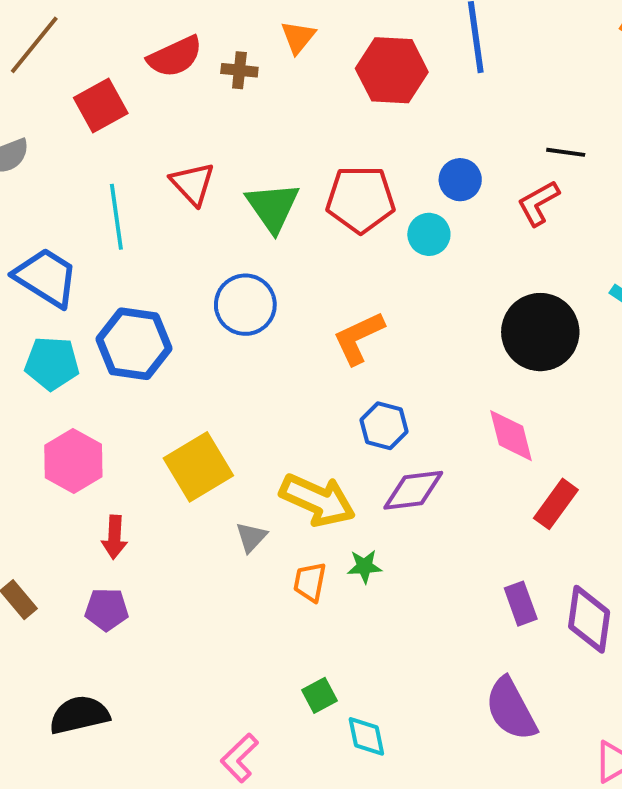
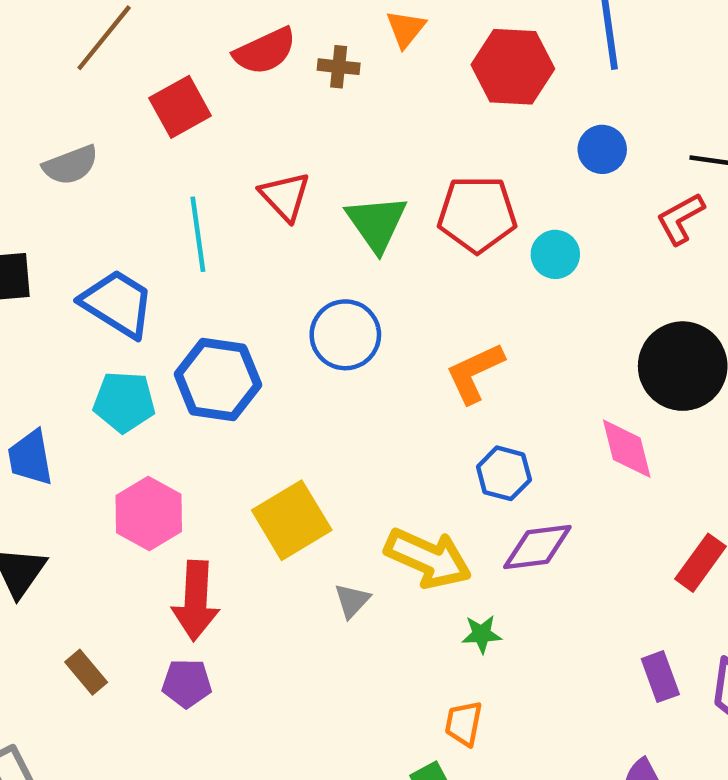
blue circle: (460, 180) -> (602, 149), moved
pink diamond: (511, 436) -> (627, 449), moved
red arrow: (114, 537) -> (196, 601), size x1.6
orange trapezoid: (310, 582) -> (464, 723), moved

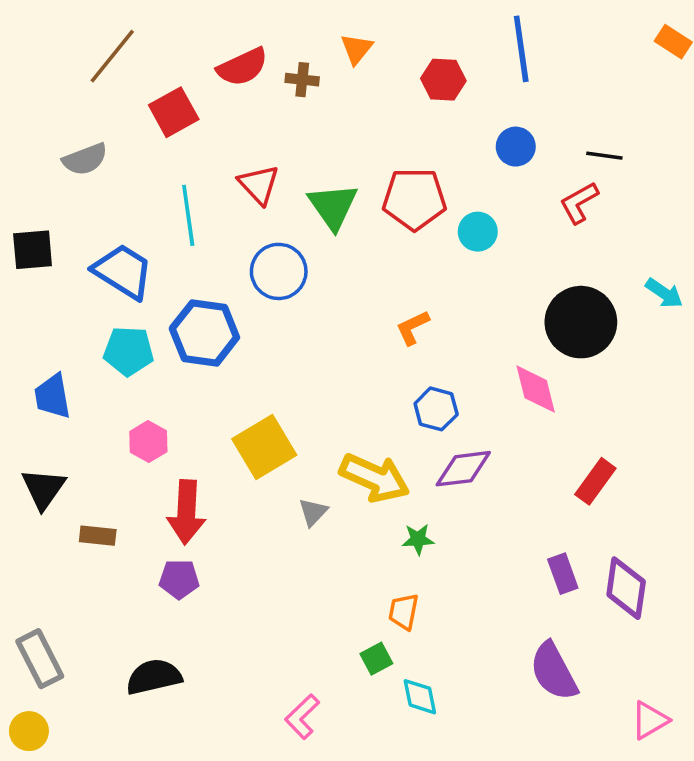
red hexagon: (513, 67) -> (443, 80), size x0.7
blue circle: (345, 335) -> (279, 271), moved
orange L-shape: (475, 373) -> (413, 328), size x0.7
pink hexagon: (149, 514) -> (148, 442), size x0.7
brown rectangle: (86, 672) -> (98, 536), moved, turned -44

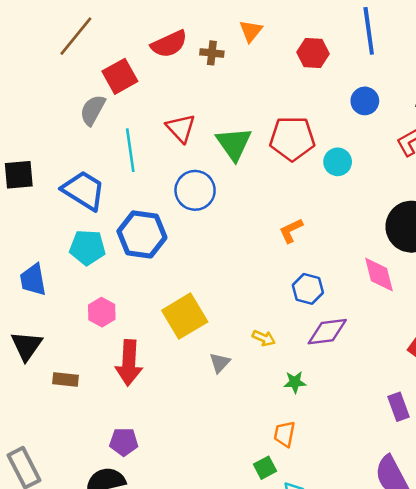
gray semicircle: (85, 159) -> (93, 110), moved, turned 140
yellow arrow: (375, 478) -> (264, 338), size x0.5
purple pentagon: (179, 579) -> (124, 442), moved

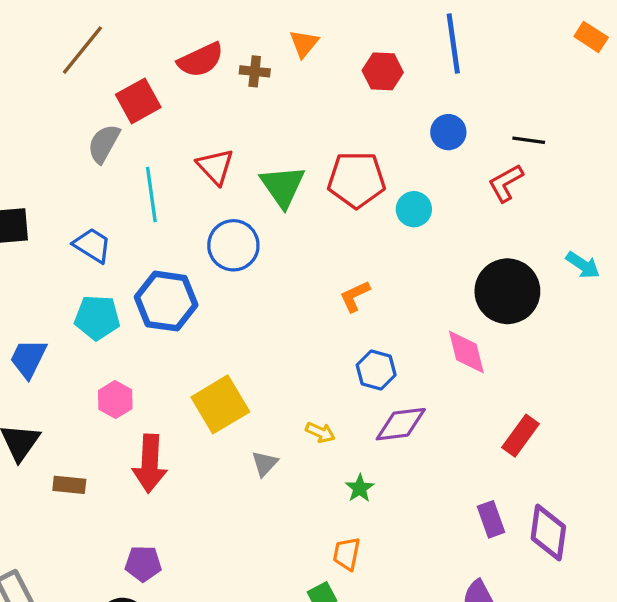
blue trapezoid: (84, 190) -> (92, 245), size x0.7
blue trapezoid: (33, 280) -> (28, 359), turned 36
green star: (295, 382) -> (360, 488), turned -30

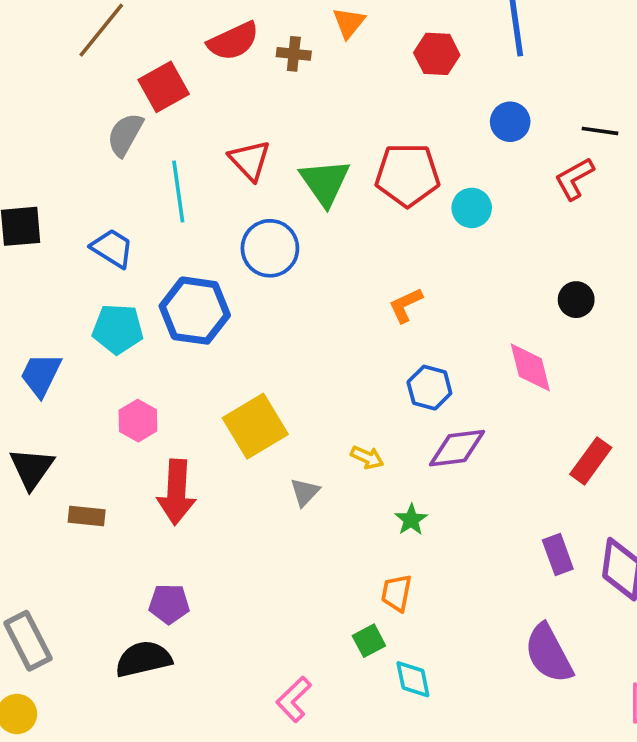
black circle: (507, 291) -> (576, 300), size x0.5

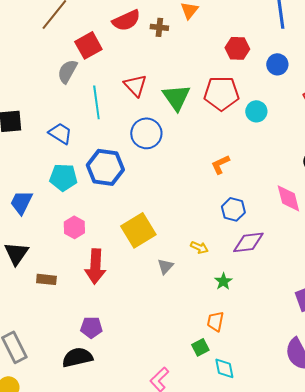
red hexagon: (437, 54) -> (237, 48), moved

